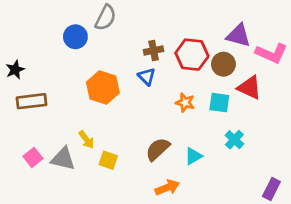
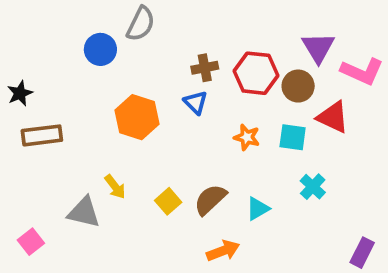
purple triangle: (239, 35) -> (318, 48), turned 44
pink square: (33, 157) -> (31, 242), moved
yellow square: (108, 160) -> (168, 201), moved, turned 30

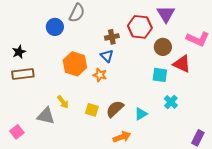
purple triangle: (318, 48) -> (166, 14), moved
red hexagon: (256, 73) -> (140, 27), moved
black star: (20, 93) -> (19, 52), moved
orange star: (247, 137) -> (100, 75), moved
yellow square: (168, 201) -> (92, 110), turned -32

